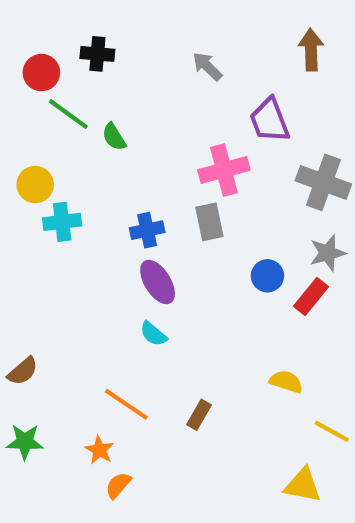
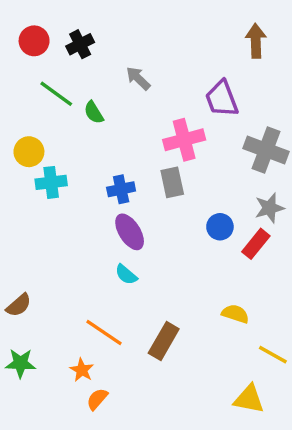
black cross: (97, 54) -> (80, 44), turned -32
gray arrow: (207, 66) -> (138, 78), moved
red circle: (41, 73) -> (34, 41), moved
brown rectangle: (199, 415) -> (164, 341), size x1.5

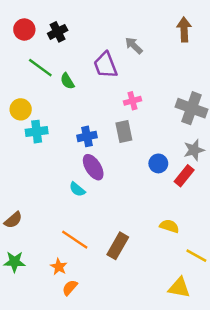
gray arrow: (138, 78) -> (134, 45), moved
purple trapezoid: (222, 99) -> (105, 65), moved
pink cross: (184, 140) -> (132, 101), size x0.6
cyan semicircle: (126, 275) -> (77, 189), moved

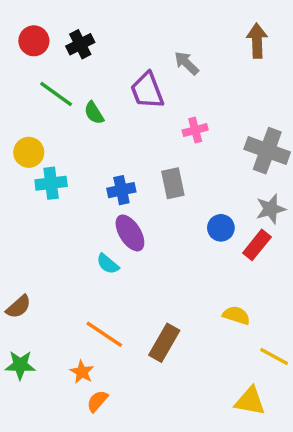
pink cross: (132, 101) -> (195, 130), moved

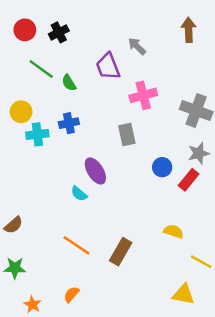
pink cross: (195, 130) -> (143, 95), size x1.5
blue cross: (121, 190) -> (69, 123), moved
orange star: (82, 372) -> (32, 304), moved

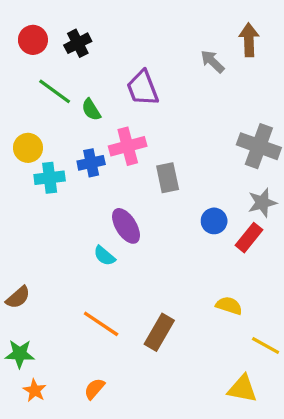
gray arrow: (137, 46) -> (212, 61), moved
pink cross: (143, 95) -> (128, 146), moved
orange star: (32, 304) -> (35, 390), moved

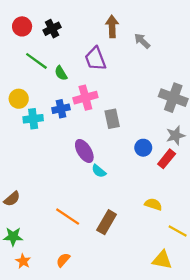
brown arrow: (249, 40) -> (112, 26), moved
cyan semicircle: (104, 256) -> (99, 171), moved

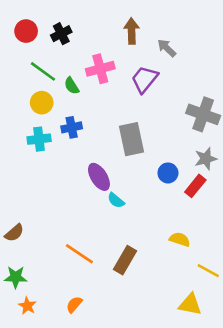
purple trapezoid: (95, 59) -> (145, 79), moved, turned 60
pink cross: (85, 98) -> (100, 69), moved
yellow circle: (19, 99) -> (42, 103), moved
gray rectangle: (112, 119) -> (132, 139), size x1.4

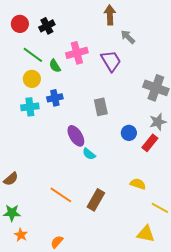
brown arrow: (132, 31) -> (110, 15), moved
purple trapezoid: (145, 79) -> (111, 61), turned 110
gray rectangle: (132, 139) -> (101, 107), size x0.7
orange semicircle: (74, 304) -> (57, 242), moved

